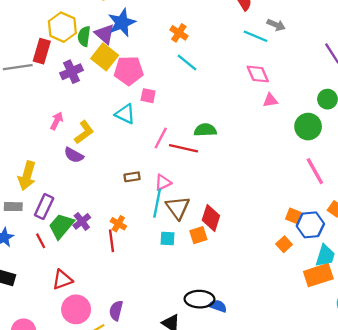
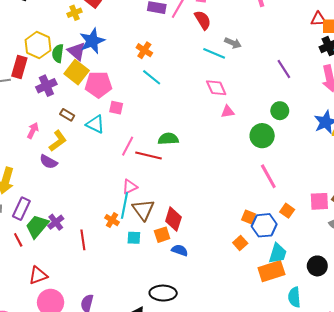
brown rectangle: (132, 177) -> (67, 115), moved, turned 40
orange cross: (118, 224) -> (112, 220), moved
blue semicircle: (218, 306) -> (180, 250), moved

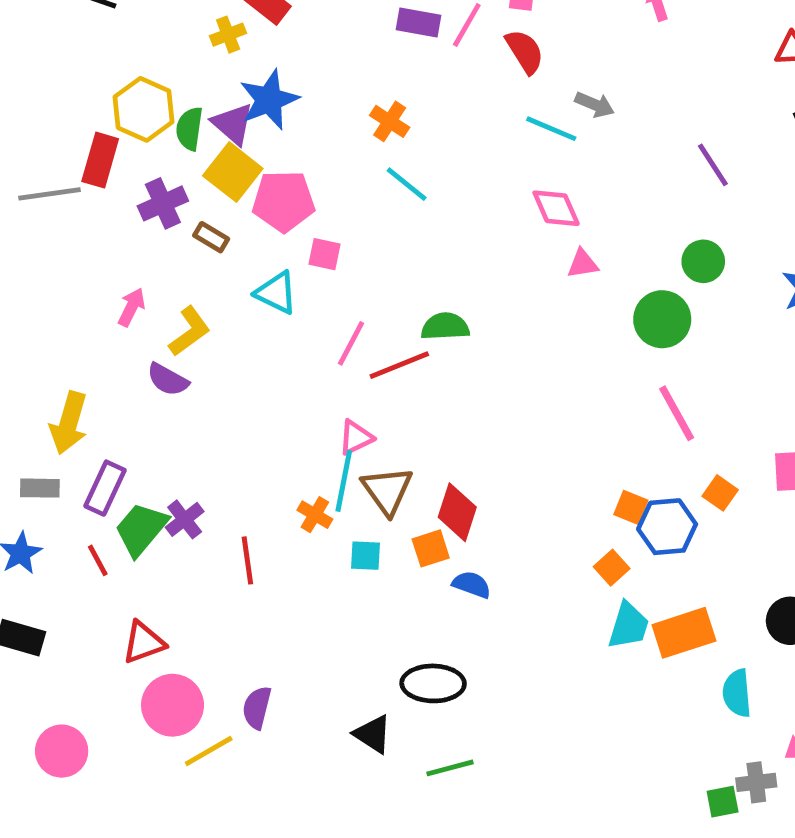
brown rectangle: (67, 115) -> (211, 237), moved
red line: (148, 155) -> (399, 365), turned -35
cyan trapezoid: (278, 253) -> (628, 626), moved

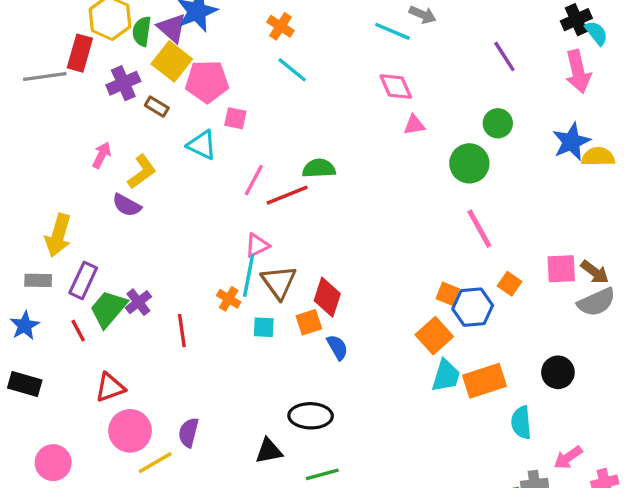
orange square: (612, 568) -> (434, 336), size x1.5
blue semicircle: (472, 585) -> (337, 347), turned 40
black triangle: (373, 734) -> (269, 451), turned -44

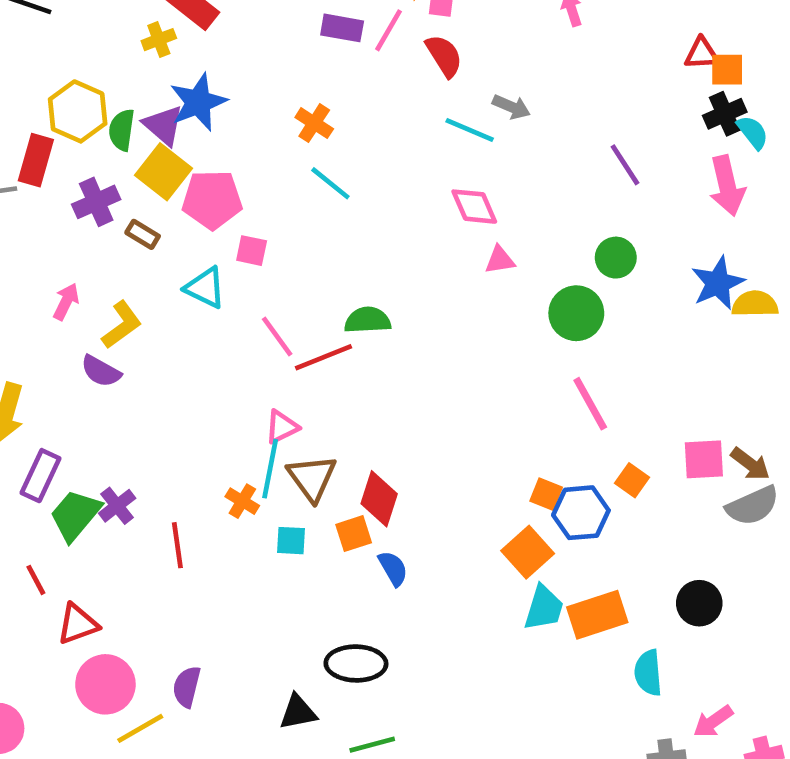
pink line: (254, 180) -> (277, 336), turned -64
red line: (78, 331) -> (36, 580), moved

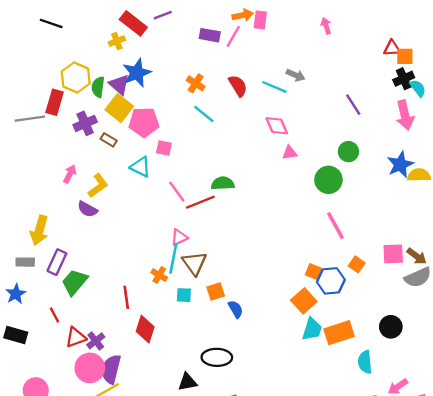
red semicircle: (444, 56) -> (238, 86), moved
red diamond: (379, 499) -> (145, 329), moved
purple cross: (117, 506) -> (96, 341), moved
purple semicircle: (187, 687) -> (111, 369), moved, size x1.4

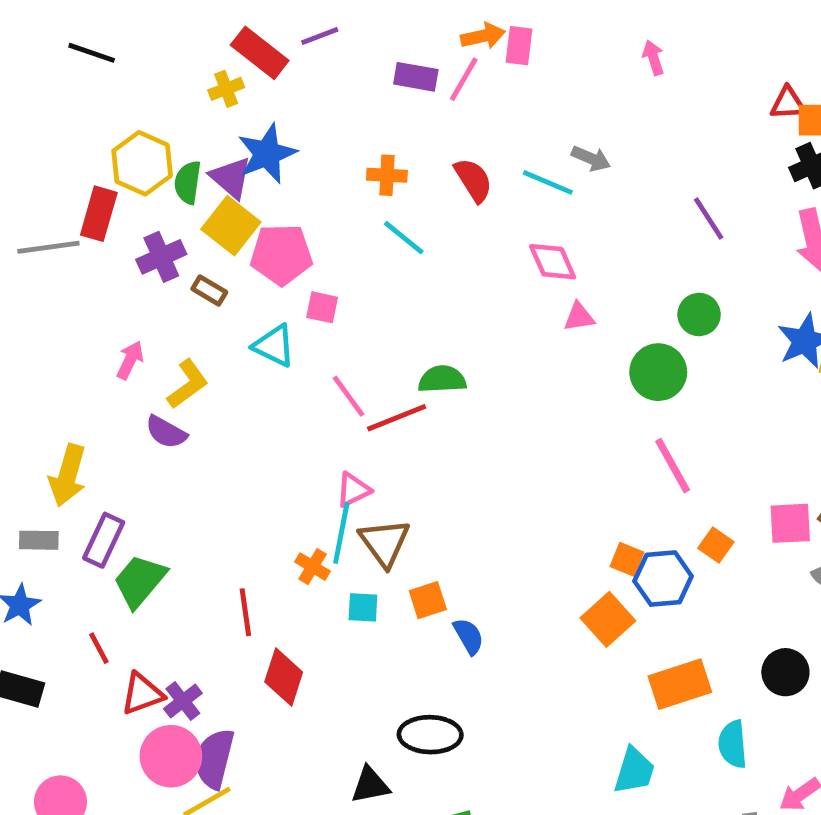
orange cross: (196, 83) -> (387, 175), turned -30
cyan trapezoid: (312, 329) -> (634, 771), moved

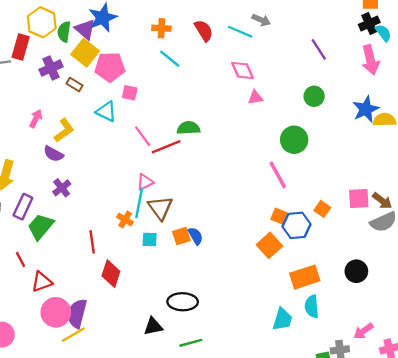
green circle: (658, 372) -> (294, 140), moved
pink line: (673, 466) -> (278, 175), moved
blue semicircle: (469, 636) -> (196, 236), moved
purple cross: (183, 701) -> (62, 188), moved
cyan semicircle: (733, 744) -> (312, 306), moved

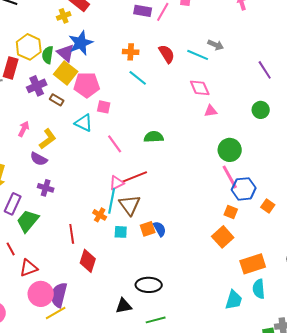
green circle: (294, 140) -> (230, 150), moved
red line: (166, 147) -> (135, 177), moved
purple cross: (62, 188) -> (46, 188), turned -35
blue hexagon: (296, 225) -> (244, 189), moved

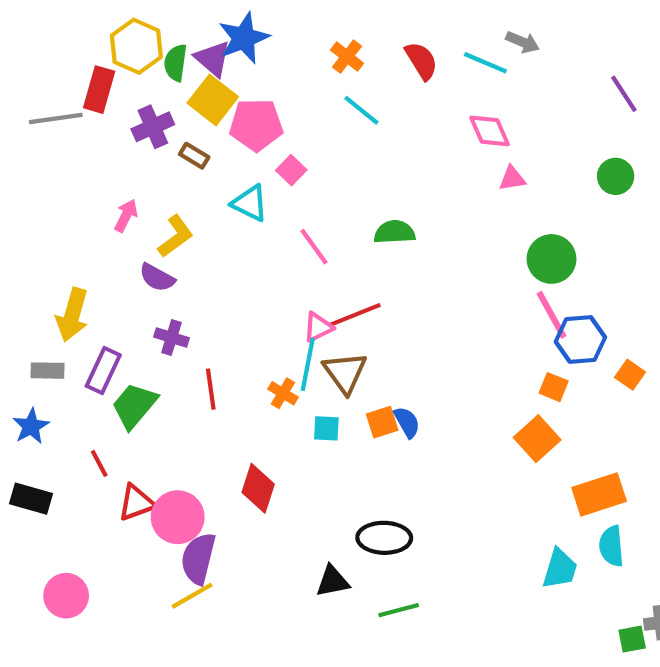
orange cross: (131, 52) -> (347, 57), turned 35
pink square: (104, 107) -> (291, 170), turned 32
red line: (72, 234) -> (211, 389), moved
pink circle: (41, 294) -> (178, 517), moved

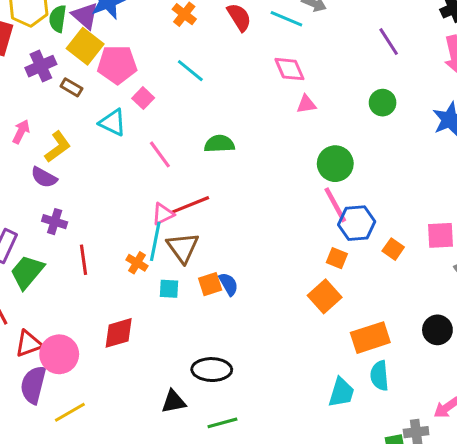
cyan line: (361, 110) -> (190, 71), moved
red diamond: (258, 488) -> (119, 333), turned 56
purple semicircle: (198, 558) -> (33, 385), moved

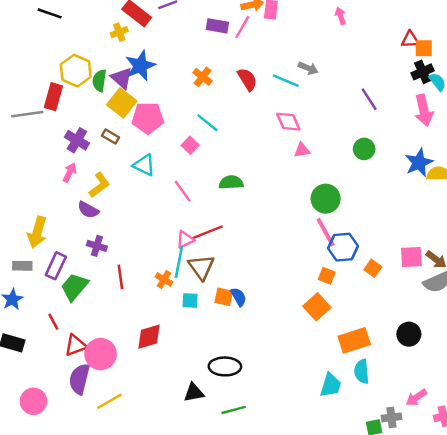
purple cross: (41, 66) -> (77, 140), moved, turned -35
pink square: (143, 98) -> (190, 145), moved
orange square: (210, 284) -> (224, 297), turned 30

